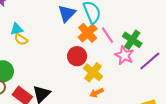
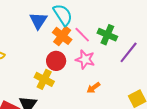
pink star: (124, 55) -> (85, 59), moved
yellow cross: (93, 72) -> (44, 79), moved
orange arrow: (97, 93) -> (93, 88), moved

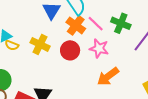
yellow cross: (44, 79) -> (40, 44), moved
orange arrow: (93, 88) -> (108, 77), size x1.6

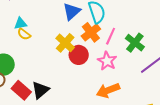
pink line: (96, 24) -> (111, 36), turned 54
yellow cross: (40, 44) -> (65, 43), moved

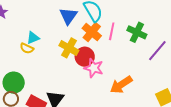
cyan triangle: (20, 24) -> (33, 38), moved
pink star: (107, 61) -> (94, 68), moved

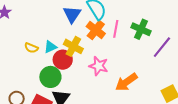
cyan triangle: (33, 38) -> (50, 47), moved
red circle: (85, 57) -> (63, 60), moved
green circle: (14, 83) -> (50, 77), moved

